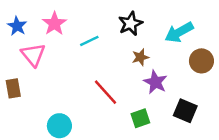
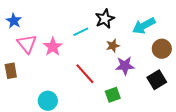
pink star: (54, 24) -> (53, 47), moved
cyan line: (89, 41) -> (81, 32), moved
purple star: (155, 82) -> (125, 66), turned -30
black square: (185, 111) -> (157, 80), moved, turned 36

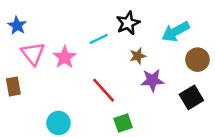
green square: (113, 95) -> (123, 123), moved

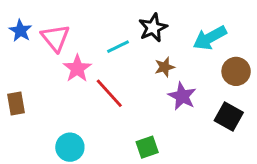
pink triangle: (33, 54) -> (55, 38), moved
purple star: (152, 80) -> (182, 96), turned 30
red line: (104, 90) -> (109, 93), moved
black square: (191, 97) -> (229, 117), turned -30

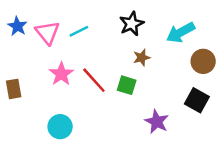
cyan line: (118, 47) -> (79, 31), moved
pink star: (77, 68) -> (61, 74), moved
purple star: (182, 96) -> (157, 122), moved
green square: (147, 147) -> (127, 85), moved, turned 36

